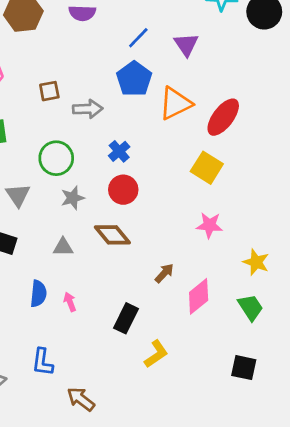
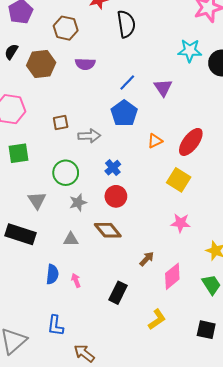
orange triangle: (175, 103) -> (155, 141), moved, size x0.6
yellow L-shape: (156, 354) -> (157, 319), moved

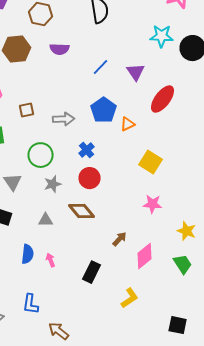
blue pentagon: (124, 113) -> (104, 110), moved
brown square: (61, 122) -> (27, 110), moved
red ellipse: (191, 142) -> (163, 99), moved
black square: (206, 330) -> (178, 325), moved

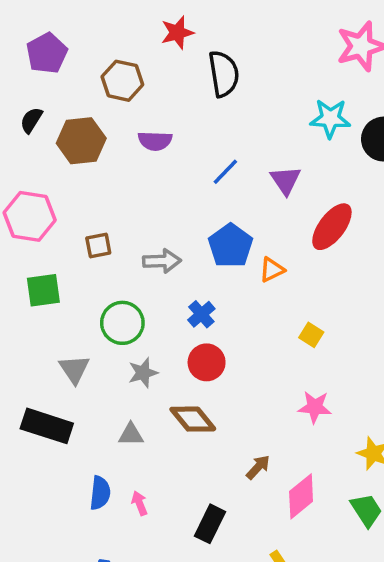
yellow square: (151, 162) -> (311, 335), size x0.6

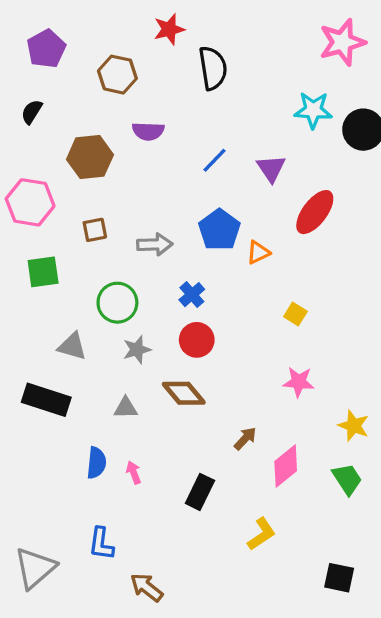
brown hexagon: (81, 141) -> (90, 157), moved
gray triangle: (74, 369) -> (72, 346), turned -40

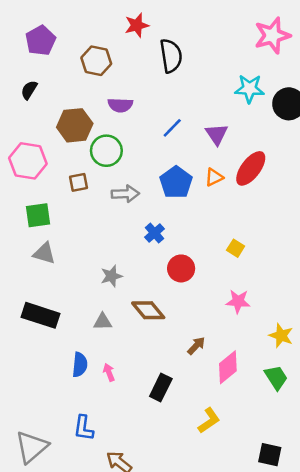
orange triangle: (258, 253) -> (214, 177), moved
green circle: (117, 303) -> (106, 151), moved
red circle: (197, 340) -> (181, 268), moved
gray triangle: (72, 346) -> (44, 253), moved

